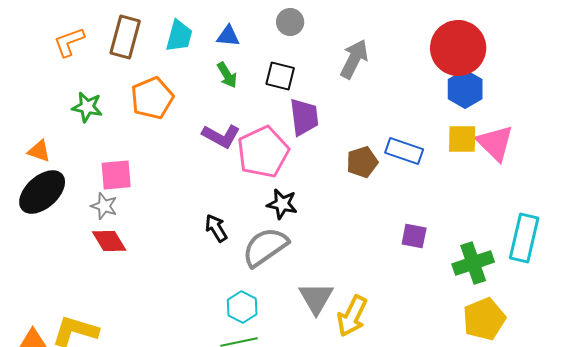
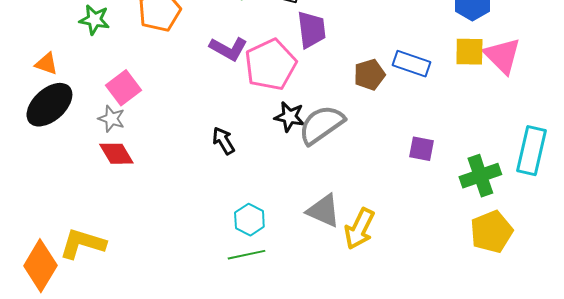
pink square: (116, 175) -> (123, 88), turned -32
gray semicircle: (265, 247) -> (321, 125), moved
gray triangle: (316, 298) -> (323, 211), turned -36

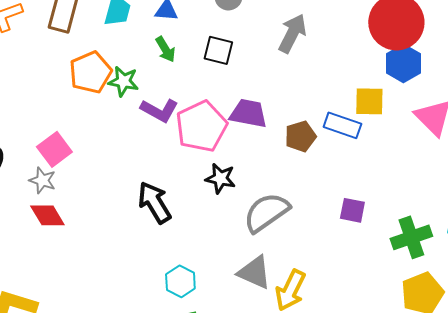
green star: (94, 20) -> (123, 81), moved
purple trapezoid: (311, 30) -> (248, 113), moved, turned -72
yellow square: (469, 52) -> (369, 101), moved
gray semicircle: (321, 125) -> (266, 212), moved
black arrow: (223, 141) -> (154, 202), size x1.5

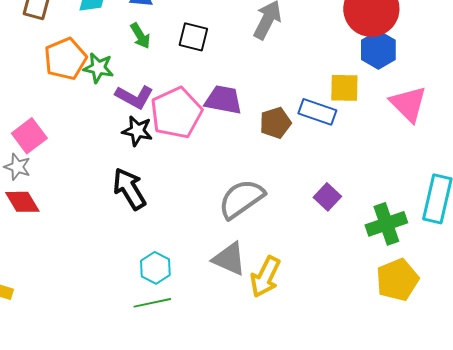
black star: (220, 178) -> (137, 131), moved
purple square: (352, 210) -> (327, 197), turned 32

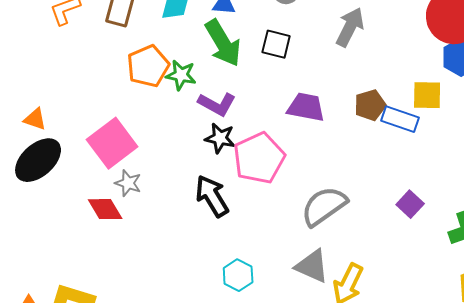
green arrow: (140, 36) -> (223, 43), size x1.8
pink pentagon: (176, 113) -> (259, 158), moved
brown pentagon: (275, 123) -> (370, 105), moved
pink square: (29, 136) -> (112, 143), size x1.4
gray star: (17, 167) -> (128, 183), moved

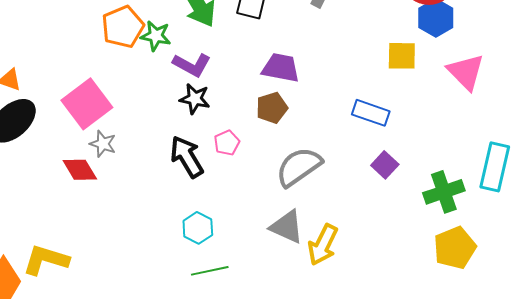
brown pentagon: (370, 105) -> (272, 108), moved
blue rectangle: (400, 119) -> (371, 113), moved
pink pentagon: (259, 158) -> (227, 143), moved, size x0.5
cyan hexagon: (238, 275) -> (198, 228), moved

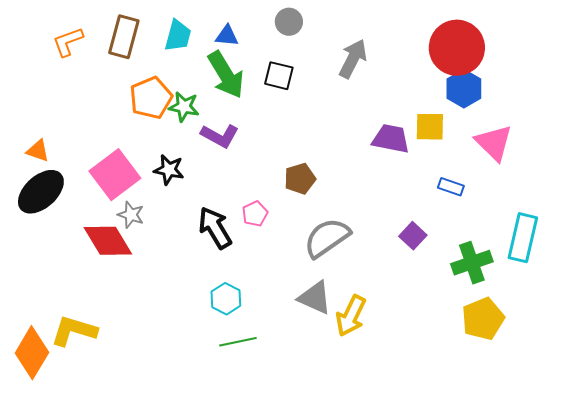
purple trapezoid: (281, 68) -> (391, 139), moved
black star: (195, 99) -> (169, 170), moved
blue rectangle: (371, 113) -> (451, 187), moved, size x0.7
red diamond: (80, 170) -> (108, 241), size x1.4

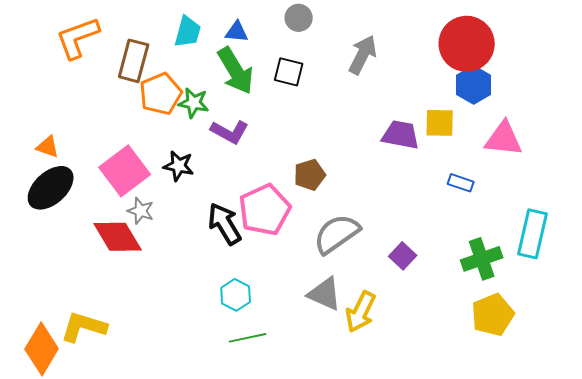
brown rectangle: (124, 37) -> (134, 61), moved
orange L-shape: (68, 42) -> (78, 38), size x1.4
pink triangle: (494, 143) -> (504, 139), turned -39
pink pentagon: (255, 214) -> (265, 210), size x2.0
purple square: (413, 236) -> (403, 256), moved

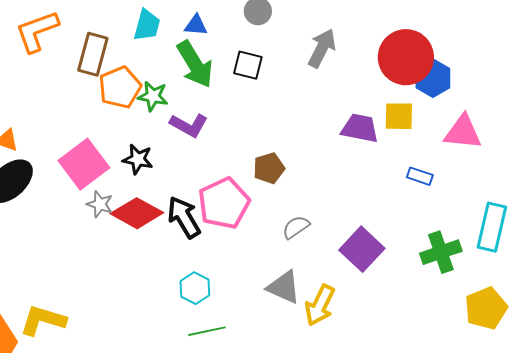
red circle: (467, 44) -> (406, 57), moved
gray semicircle: (337, 234) -> (296, 227), size x0.6
red diamond: (118, 237) -> (137, 213), moved, turned -30
purple square: (403, 256) -> (362, 249), size x1.6
yellow pentagon: (493, 315) -> (486, 308), moved

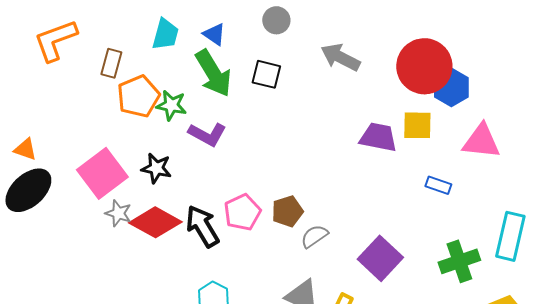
blue triangle: (196, 25) -> (214, 34), turned 30
gray arrow: (322, 48) -> (340, 57), turned -90
brown rectangle: (93, 54) -> (111, 63), size x0.7
brown pentagon: (269, 168) -> (287, 211), moved
pink pentagon: (224, 203) -> (242, 212), size x0.7

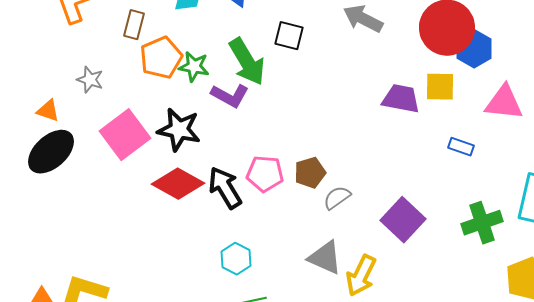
green arrow: (213, 73) -> (247, 62), moved
black star: (156, 168) -> (179, 130), size x1.4
pink pentagon: (242, 212) -> (265, 174), turned 30
gray star: (118, 213) -> (90, 80), moved

